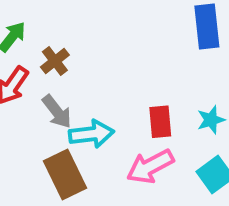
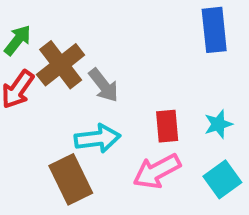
brown cross: (55, 61) -> (61, 65), size x1.6
gray arrow: (57, 112) -> (104, 85), moved

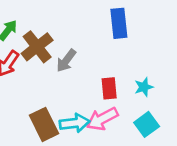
blue rectangle: (214, 30) -> (119, 23), moved
gray arrow: (104, 85) -> (66, 61), turned 75
cyan arrow: (97, 138) -> (75, 123), moved

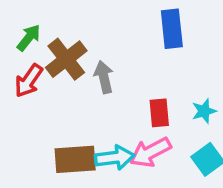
gray arrow: (66, 61) -> (104, 77), turned 130
brown rectangle: (44, 124) -> (75, 159), turned -68

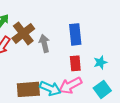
blue rectangle: (172, 29) -> (75, 34), moved
cyan arrow: (115, 158) -> (50, 88), turned 30

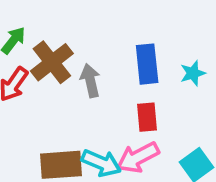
cyan star: (100, 62) -> (193, 73), moved

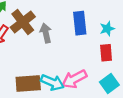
red rectangle: (147, 117) -> (106, 53), moved

